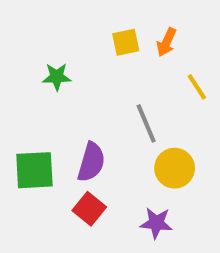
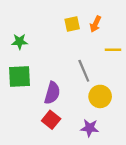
green star: (57, 77) -> (20, 42), moved
yellow line: (197, 87) -> (113, 50), turned -56
green square: (34, 170) -> (20, 77), moved

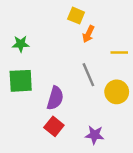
yellow square: (72, 24) -> (76, 16), moved, turned 35
orange arrow: (95, 24) -> (88, 34), moved
yellow circle: (100, 96) -> (117, 92), moved

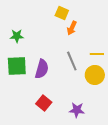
yellow line: (119, 52) -> (97, 54), moved
purple semicircle: (55, 98) -> (42, 69), moved

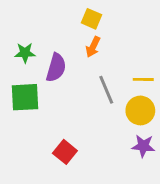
orange arrow: (72, 28) -> (93, 47), moved
purple semicircle: (42, 69) -> (56, 68), moved
purple star: (77, 110) -> (143, 146), moved

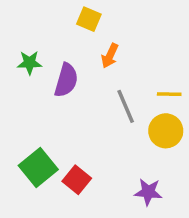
yellow square: (92, 19) -> (89, 19), moved
green square: (25, 97) -> (38, 168), moved, turned -36
purple star: (143, 146) -> (148, 192), moved

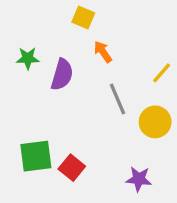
orange arrow: (110, 56) -> (103, 52), turned 120
yellow line: (169, 94) -> (162, 73), moved, turned -50
green square: (38, 168) -> (36, 156), turned 32

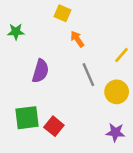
green star: (28, 58) -> (16, 32), moved
purple semicircle: (62, 75) -> (40, 71), moved
purple star: (139, 179) -> (115, 132), moved

